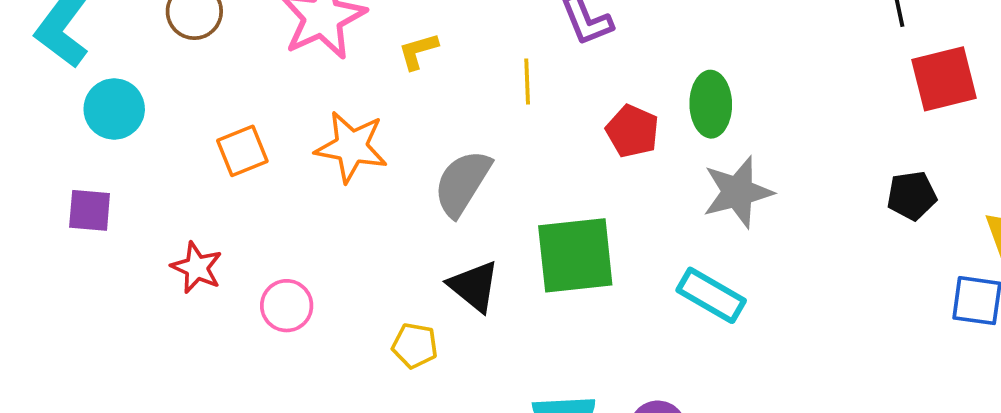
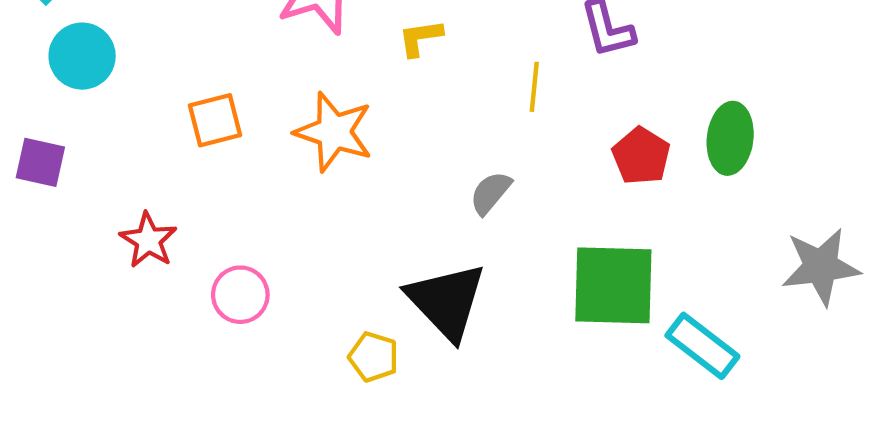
gray semicircle: (462, 183) -> (490, 193), moved, size x0.6
gray star: (738, 192) -> (821, 267), moved
green square: (575, 255) -> (613, 285), moved
black triangle: (474, 286) -> (446, 301), size x1.4

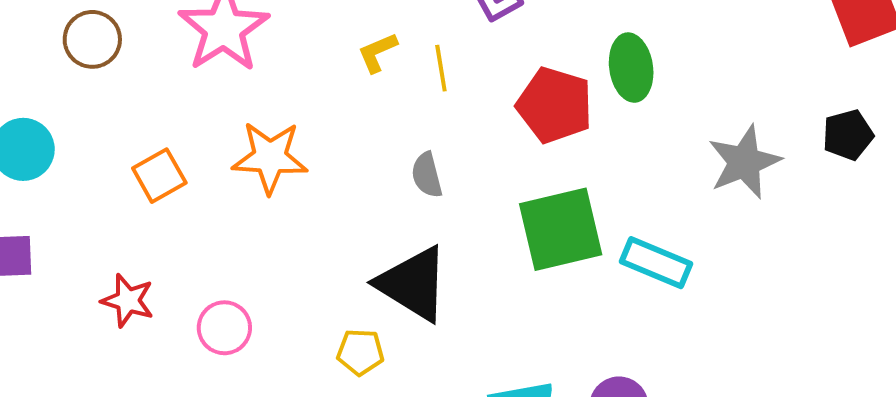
yellow L-shape: (420, 38) -> (377, 52), moved
red pentagon: (641, 156) -> (555, 105), size x1.4
gray semicircle: (490, 193) -> (427, 175), turned -39

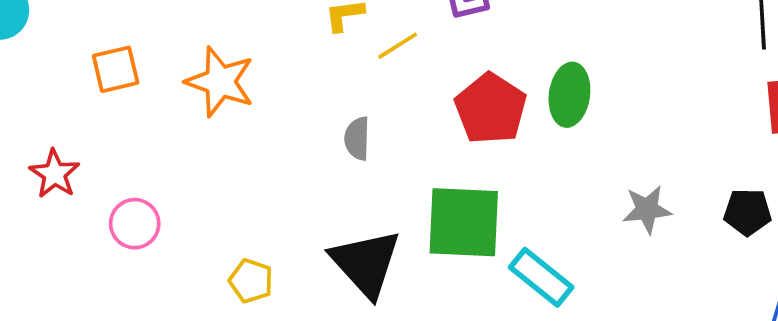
yellow line: (441, 68) -> (398, 46), turned 51
gray star: (744, 162) -> (647, 210), size x0.7
black triangle: (413, 284) -> (366, 263), moved

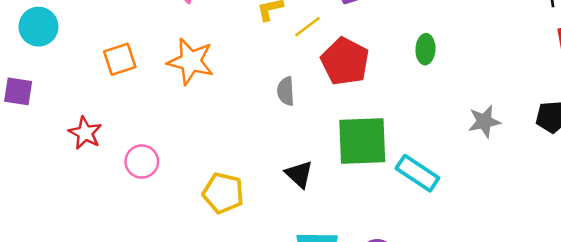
green ellipse: (569, 95) -> (425, 49), size x0.7
red pentagon: (491, 109) -> (345, 61), moved
black triangle: (366, 263) -> (299, 174), size x0.6
yellow pentagon: (251, 281) -> (223, 193), size x1.4

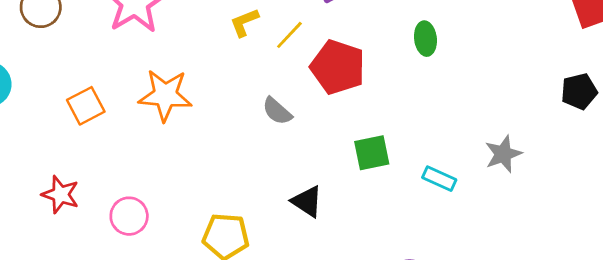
gray semicircle: (286, 91) -> (277, 111), turned -36
gray star: (484, 121) -> (503, 154), moved
green square: (362, 141) -> (372, 153), size x0.6
cyan rectangle: (417, 173) -> (439, 179), size x0.7

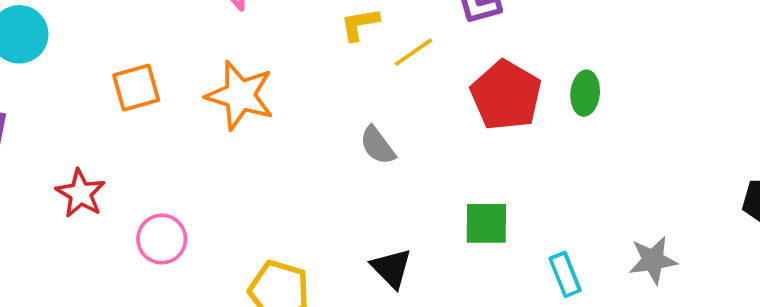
red pentagon: (338, 67) -> (506, 95), moved
cyan rectangle: (439, 179) -> (565, 274), turned 32

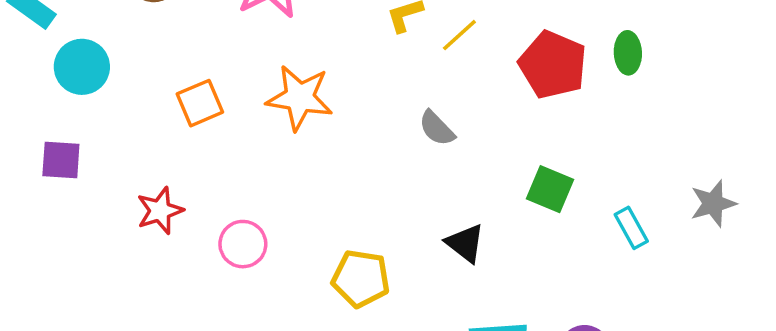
red star: (81, 193) -> (160, 211), turned 30
green square: (486, 223) -> (550, 189), turned 30

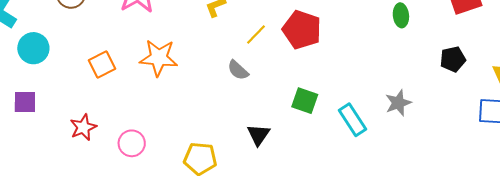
yellow line: (459, 35) -> (256, 35), moved
green ellipse: (628, 53) -> (401, 15), moved
cyan rectangle: (631, 228) -> (353, 120), size x1.4
black triangle: (465, 243) -> (258, 135), turned 30

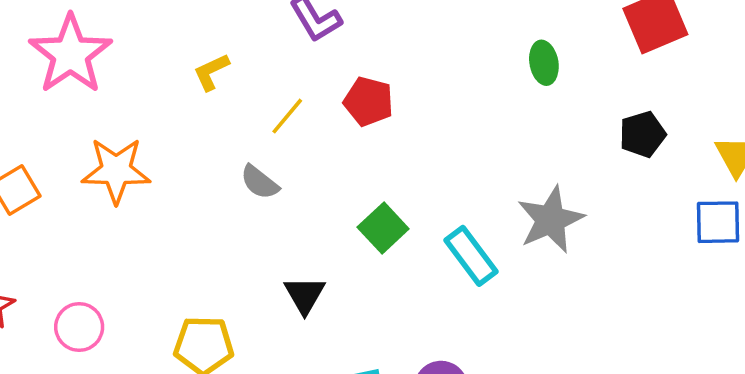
red pentagon: (302, 30) -> (368, 101), size x0.7
green square: (305, 101) -> (383, 228), turned 32
gray star: (398, 103) -> (551, 220), size x1.4

